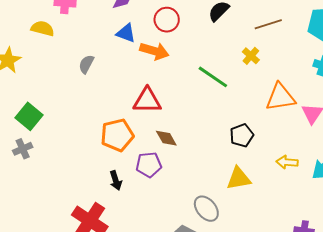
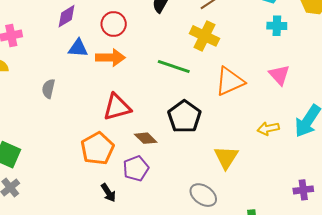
yellow cross: (251, 56) -> (205, 36), size x1.6
orange triangle: (281, 97) -> (230, 81), moved
black pentagon: (242, 135) -> (184, 117), moved, size x1.4
yellow triangle: (239, 178) -> (226, 157), turned -32

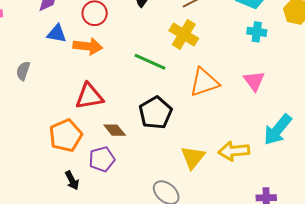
yellow arrow: (268, 128) -> (234, 151), moved, size x1.4

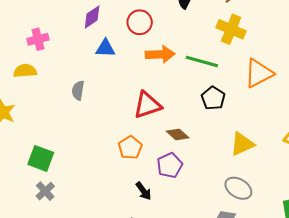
orange arrow: (88, 46) -> (160, 54), moved
black pentagon: (155, 113) -> (213, 98), moved, size x0.7
orange pentagon: (66, 135) -> (130, 148), size x0.7
yellow triangle: (193, 157) -> (242, 144), moved, turned 36

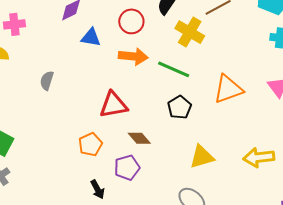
red circle: (140, 22) -> (131, 21), moved
yellow cross: (231, 29) -> (190, 32), moved
blue triangle: (105, 48) -> (91, 37), moved

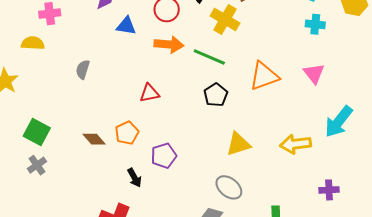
red triangle: (113, 105) -> (150, 93), size x0.7
brown diamond: (139, 138) -> (94, 139), moved

